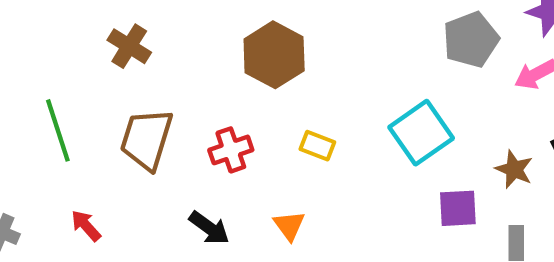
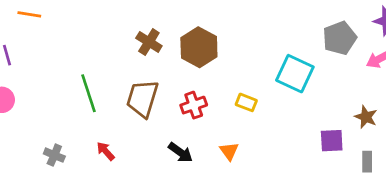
brown cross: (129, 46) -> (149, 42), moved
brown hexagon: (274, 55) -> (199, 47), moved
cyan square: (421, 133) -> (295, 74), moved, turned -30

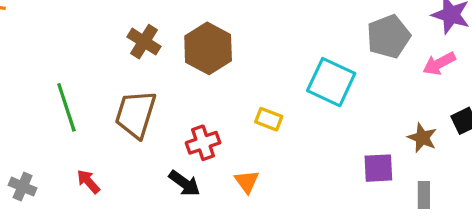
red cross: (194, 105) -> (203, 143), moved

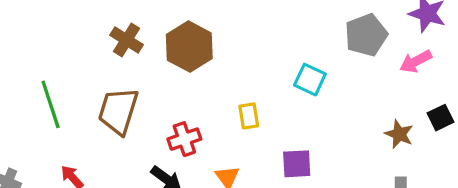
cyan square: (331, 82) -> (310, 80), size x0.7
yellow rectangle: (269, 119) -> (249, 116), turned 60
purple square: (378, 168) -> (297, 164), moved

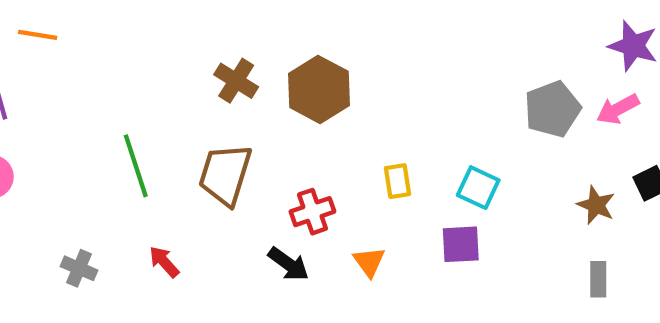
gray pentagon: (366, 35) -> (552, 109), moved
cyan square: (310, 80) -> (478, 188), moved

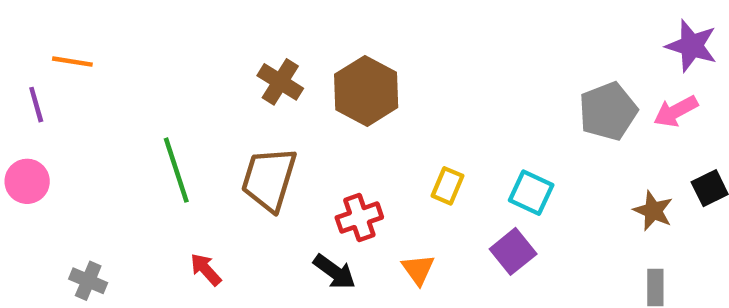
orange line: (38, 35) -> (72, 62), moved
yellow rectangle: (398, 181) -> (447, 186), turned 32
purple square: (461, 244) -> (513, 251), turned -36
gray cross: (79, 268) -> (88, 281), moved

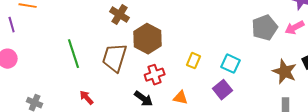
brown hexagon: (366, 91) -> (148, 39), moved
brown star: (653, 211) -> (285, 72), size x1.4
orange triangle: (418, 269) -> (181, 98), turned -42

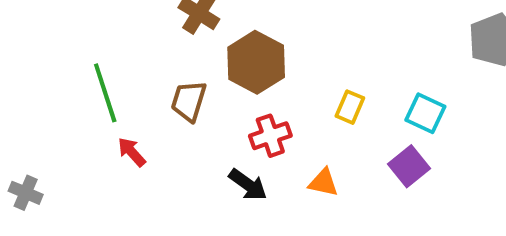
brown trapezoid: (115, 58) -> (189, 101), size x0.7
red arrow: (87, 98) -> (132, 152), moved

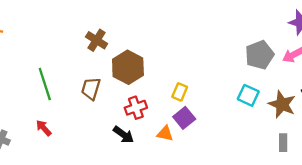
cyan square: (425, 113) -> (248, 95), moved
red arrow: (132, 152) -> (44, 128), moved
purple square: (409, 166) -> (184, 118), moved

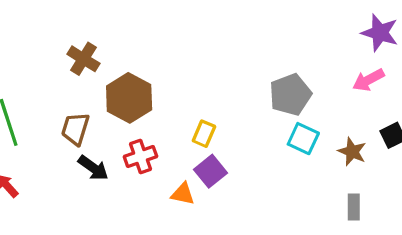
gray pentagon: (260, 55) -> (290, 95), moved
brown star: (282, 104) -> (352, 152), size x0.7
black arrow: (123, 135) -> (93, 168), moved

